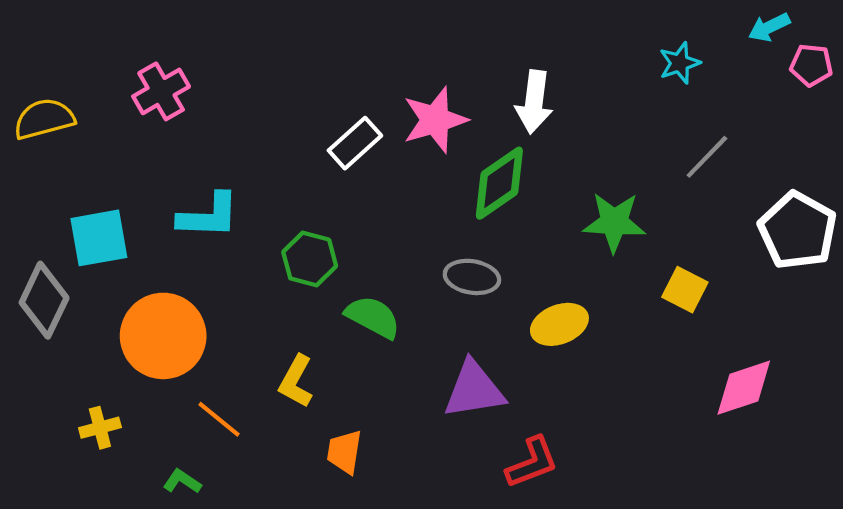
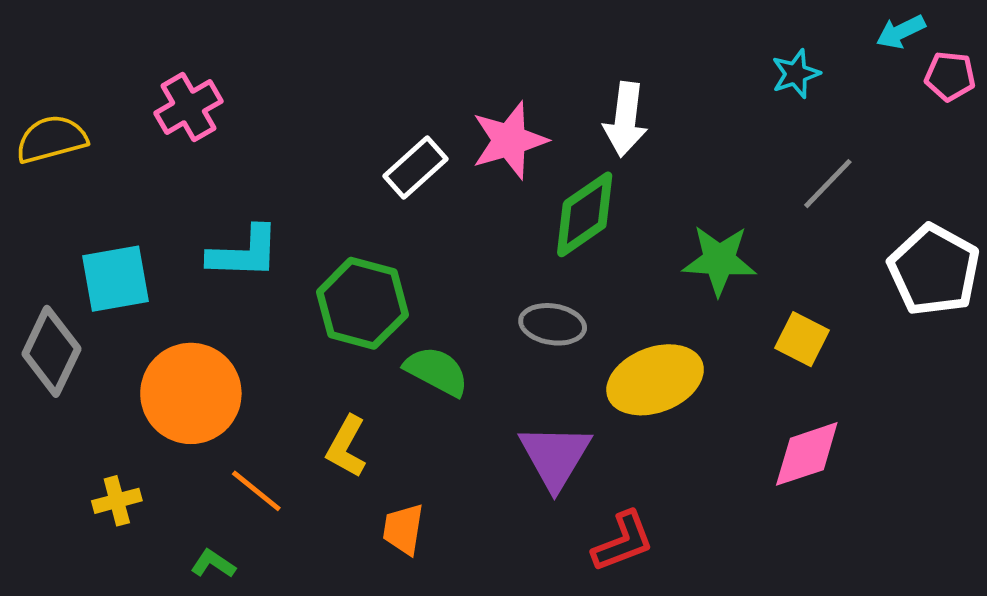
green hexagon: (310, 259) -> (362, 303), size x1.4
yellow ellipse: (559, 324) -> (655, 380), size x1.4
pink diamond: (744, 388) -> (807, 454), moved
purple triangle: (474, 390) -> (555, 456), turned -50

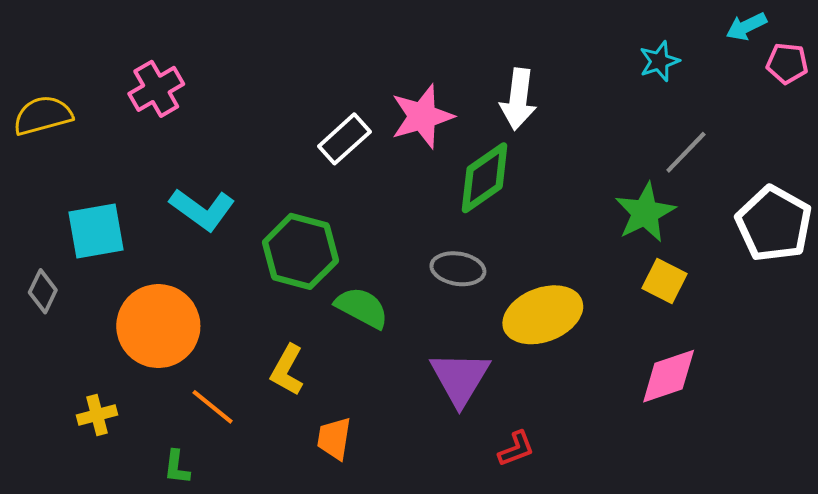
cyan L-shape: (244, 253) -> (202, 209), turned 34
green star: (719, 260) -> (645, 213), moved, turned -30
gray diamond: (51, 351) -> (43, 291), size x0.6
red L-shape: (623, 542) -> (516, 449), size x0.7
green L-shape: (213, 564) -> (177, 467), turned -117

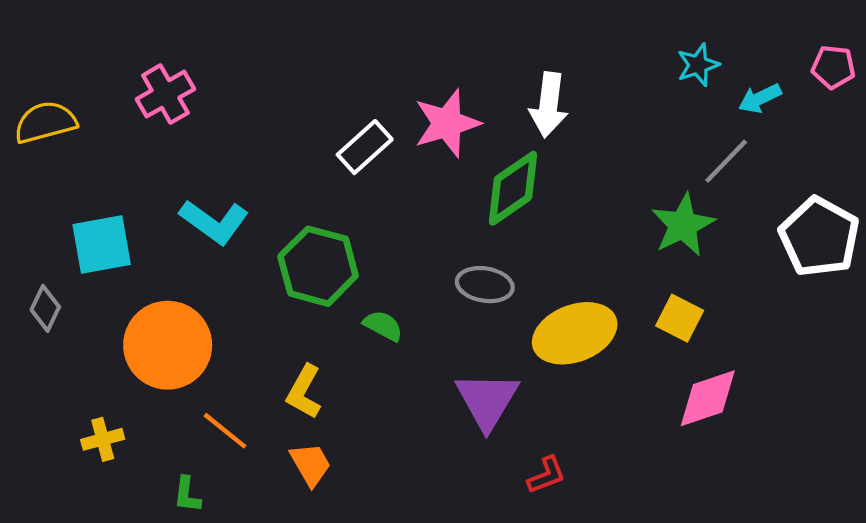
cyan arrow: (746, 26) -> (760, 98), moved
yellow square: (664, 281) -> (680, 318), moved
green semicircle: (362, 308) -> (383, 326), size x0.7
orange trapezoid: (334, 439) -> (311, 464), moved, turned 141

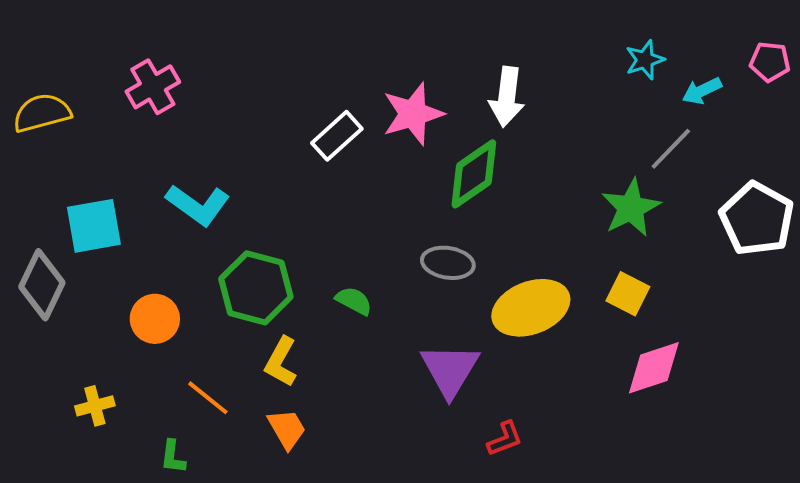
green hexagon: (318, 266) -> (256, 288), moved
gray diamond: (45, 308) -> (42, 285), size x1.6
orange circle: (168, 345) -> (155, 319), size x0.6

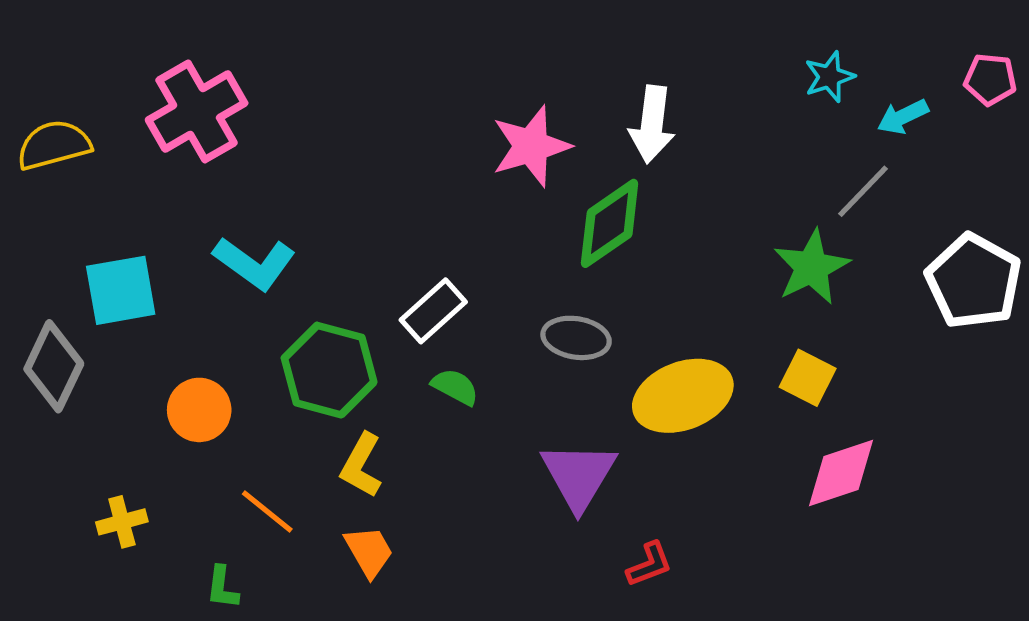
pink cross: (153, 87) -> (197, 111), size x1.4
white rectangle: (337, 136) -> (433, 311), moved

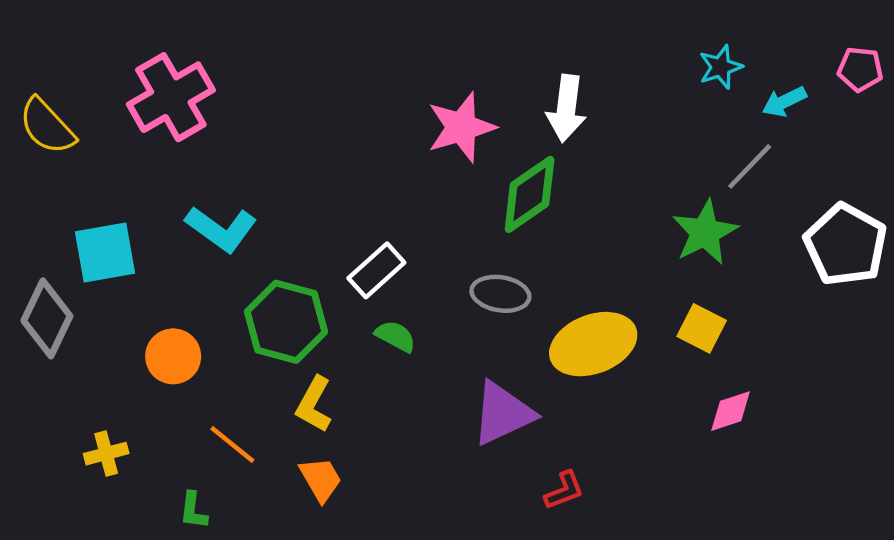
yellow semicircle: (54, 145) -> (47, 126), turned -118
pink diamond: (841, 473) -> (731, 411), size x0.7
purple triangle: (579, 476) -> (503, 413), turned 34

